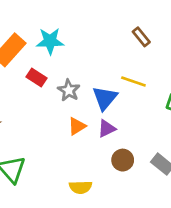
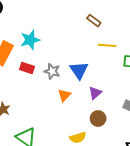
yellow line: (133, 81) -> (107, 45), moved
purple triangle: (107, 129) -> (95, 93), moved
brown circle: (123, 160) -> (98, 119), moved

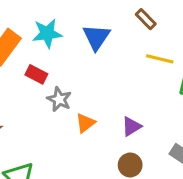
blue triangle: (79, 70) -> (96, 37), moved
gray star: (52, 71) -> (59, 99), moved

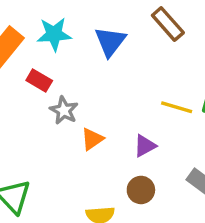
brown rectangle: (146, 19) -> (168, 24), size x1.4
yellow line: (160, 59) -> (177, 107), moved

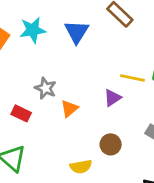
red rectangle: (39, 80) -> (21, 113), moved
purple triangle: (145, 146) -> (112, 98), moved

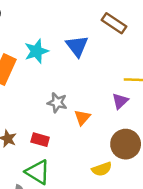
red rectangle: (21, 113) -> (40, 140), moved
brown circle: (111, 144) -> (126, 144), size x1.5

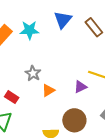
blue triangle: (77, 46) -> (63, 20), moved

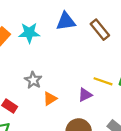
blue triangle: (63, 20) -> (66, 21), turned 42

